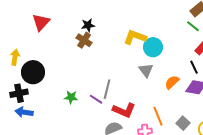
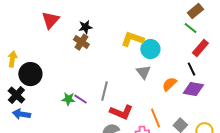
red triangle: (41, 22) -> (50, 20), moved
black cross: (19, 93) -> (16, 95), turned -36
purple line: (96, 99) -> (80, 99), moved

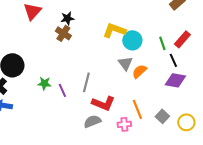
green line: (190, 28) -> (162, 43), moved, turned 32
orange semicircle: (169, 84) -> (139, 71), moved
green star: (68, 99) -> (44, 83), moved
purple line: (80, 99) -> (62, 90), turned 32

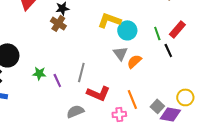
purple diamond: (175, 80) -> (170, 114), moved
gray semicircle: (92, 121) -> (75, 111), moved
yellow circle: (186, 122) -> (185, 97), moved

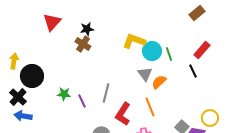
green line: (157, 33) -> (169, 54), moved
red L-shape: (98, 93) -> (123, 114), turned 100
orange line: (132, 99) -> (150, 107), moved

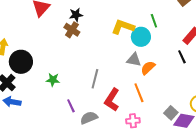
green line: (169, 54) -> (154, 21), moved
gray triangle: (145, 74) -> (134, 60), turned -42
purple line: (82, 101) -> (71, 106), moved

